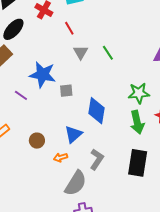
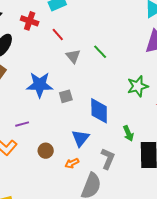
purple line: (21, 95) -> (22, 124), moved, turned -40
green arrow: (137, 122) -> (128, 133), moved, size x0.7

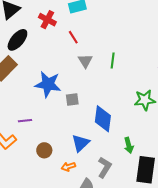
green line: (100, 52) -> (113, 60), turned 42

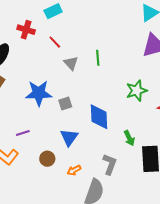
blue triangle: (81, 143) -> (69, 137), moved

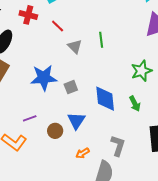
green arrow: (129, 138) -> (135, 104), moved
brown circle: (47, 159) -> (55, 131), moved

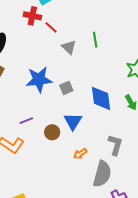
red cross: (28, 15) -> (32, 16), moved

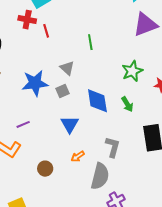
red line: (51, 27) -> (46, 31), turned 32
gray triangle: (69, 47) -> (67, 68), moved
brown circle: (52, 132) -> (45, 169), moved

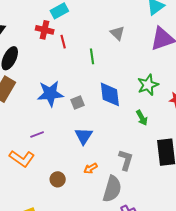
green line: (90, 42) -> (92, 56), moved
gray triangle: (67, 68) -> (117, 33), moved
blue diamond: (97, 101) -> (110, 94), moved

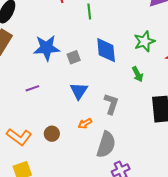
orange L-shape: (22, 159) -> (19, 137), moved
gray L-shape: (126, 160) -> (111, 104), moved

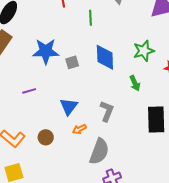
blue triangle: (79, 91) -> (69, 107), moved

